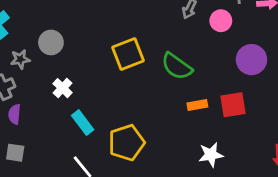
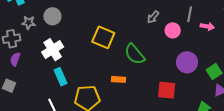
yellow square: (128, 54) -> (103, 37), turned 30
white cross: (63, 88) -> (53, 50), size x1.5
orange rectangle: (197, 105) -> (119, 79), moved

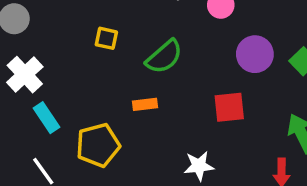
yellow square: (103, 37) -> (106, 38), size x0.6
green semicircle: (135, 54) -> (164, 57), turned -80

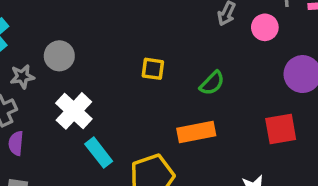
green semicircle: (164, 57) -> (212, 83), size x0.7
orange rectangle: (145, 104) -> (196, 132), size x1.5

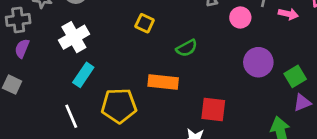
red square: (281, 129) -> (213, 109), moved
cyan rectangle: (99, 153) -> (83, 75), turned 55

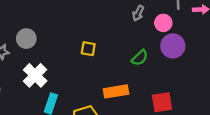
green semicircle: (187, 48) -> (140, 58), moved
purple circle: (258, 62) -> (173, 46), moved

